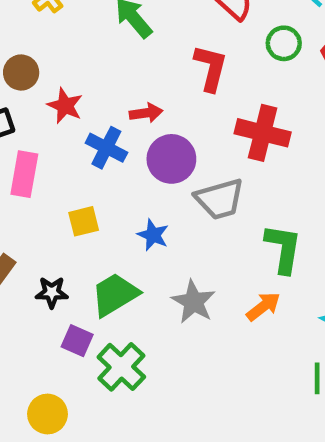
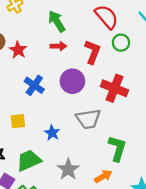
green circle: (284, 43) -> (121, 43), moved
red star: (65, 106) -> (18, 50), moved
red arrow: (146, 113) -> (58, 46), moved
purple circle: (171, 159) -> (72, 81), moved

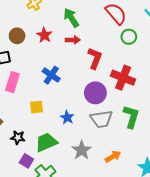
red star: (18, 50) -> (44, 35), moved
red L-shape: (93, 52) -> (95, 58), moved
purple circle: (72, 81) -> (95, 93), moved
gray trapezoid: (88, 119) -> (101, 119), moved
green L-shape: (117, 148) -> (131, 117), moved

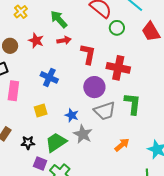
gray star: (82, 150) -> (83, 134), moved

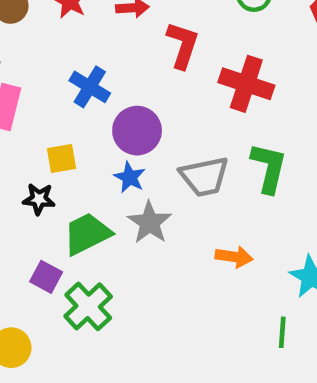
purple circle: (94, 87) -> (137, 131), moved
black star: (28, 143) -> (39, 199), moved
orange arrow: (122, 145) -> (234, 257), turned 42

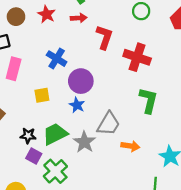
gray trapezoid: (204, 177) -> (109, 124), moved, turned -48
black star: (39, 199) -> (28, 136), moved
gray star: (150, 223) -> (84, 142), moved

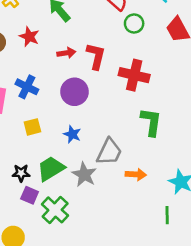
red arrow: (79, 18) -> (66, 53), moved
blue cross: (57, 59) -> (27, 87), moved
purple circle: (81, 81) -> (74, 92), moved

